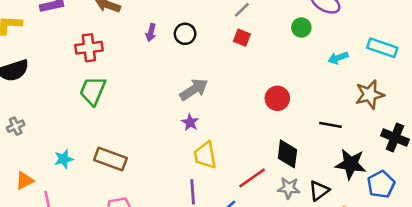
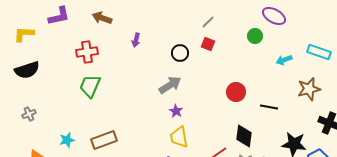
black circle: (185, 34) -> (180, 53), moved
purple star: (190, 122) -> (176, 111), moved
black line: (330, 125) -> (269, 107), moved
brown rectangle: (110, 159) -> (104, 140), turned -40

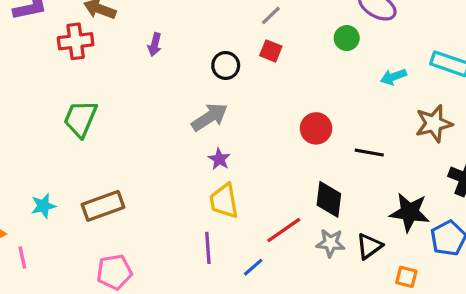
red cross: (87, 52) -> (76, 41), moved

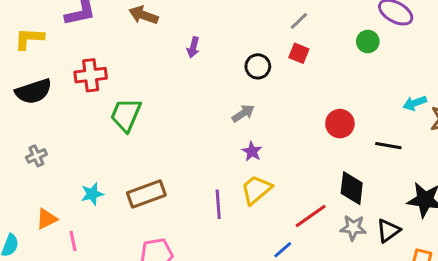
red cross: (76, 41) -> (91, 75), moved
cyan arrow: (393, 77) -> (415, 103), moved
gray arrow: (210, 117) -> (243, 113), size x0.7
yellow trapezoid: (224, 201) -> (256, 190), turned 60
purple line: (208, 248) -> (218, 204), moved

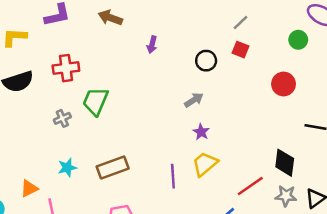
red circle: (340, 124) -> (284, 84), moved
gray cross: (36, 156) -> (62, 118), moved

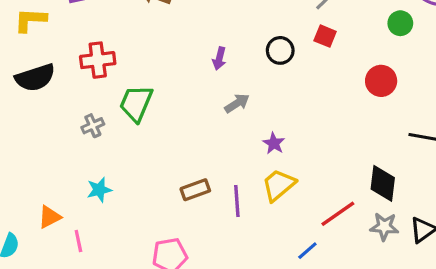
purple arrow: (152, 45) -> (219, 58), moved
gray arrow: (194, 100) -> (237, 103), moved
brown rectangle: (113, 168) -> (195, 190), moved, size x0.7

